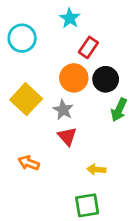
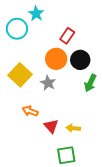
cyan star: (70, 18) -> (36, 14), moved
red triangle: (67, 136) -> (51, 126), moved
orange arrow: (29, 163) -> (30, 111), moved

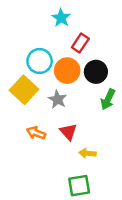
cyan star: (36, 14) -> (61, 18), moved
cyan circle: (17, 29) -> (40, 61), moved
red triangle: (51, 126) -> (68, 132), moved

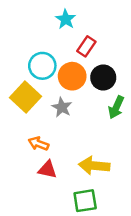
red triangle: (68, 132) -> (48, 170), moved, turned -36
yellow arrow: (88, 153) -> (94, 166), size x1.6

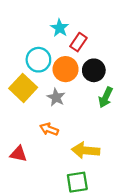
cyan star: (66, 19) -> (60, 28), moved
orange arrow: (38, 144) -> (49, 129), moved
red triangle: (48, 170) -> (18, 154), moved

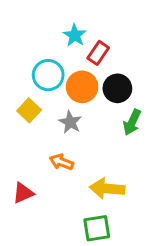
yellow square: (23, 88) -> (29, 110), size x0.7
red triangle: (18, 154) -> (23, 193), turned -36

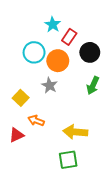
black circle: (117, 88) -> (90, 52), moved
yellow square: (29, 110) -> (21, 98), moved
orange arrow: (61, 162) -> (36, 121), moved

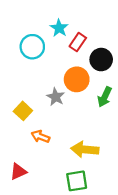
cyan circle: (34, 52) -> (32, 47), moved
orange circle: (58, 61) -> (77, 79), moved
red triangle: (16, 135) -> (18, 172), moved

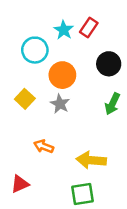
red rectangle: (78, 42) -> (89, 27), moved
orange circle: (77, 79) -> (62, 75), moved
yellow square: (23, 111) -> (25, 99), moved

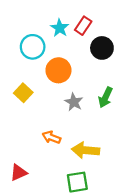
black circle: (109, 64) -> (102, 48), moved
gray star: (60, 104) -> (74, 102), moved
orange arrow: (44, 146) -> (51, 137), moved

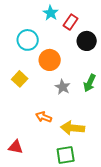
cyan star: (60, 28) -> (51, 13), moved
red triangle: (18, 173) -> (16, 147), turned 35

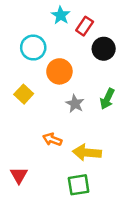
red triangle: (16, 147) -> (19, 175), turned 49

